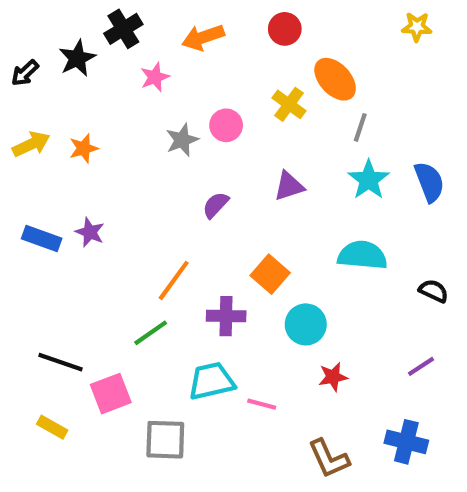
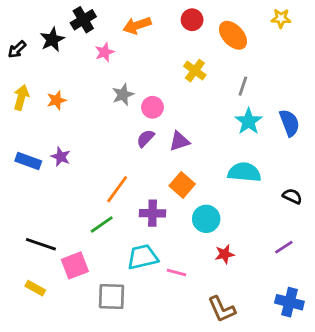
orange ellipse: (335, 79) -> (233, 35), moved
pink circle: (226, 125) -> (153, 107), moved
yellow arrow: (31, 144) -> (21, 97), turned -50
purple triangle: (289, 186) -> (179, 141), moved
blue cross: (406, 442) -> (289, 302), moved

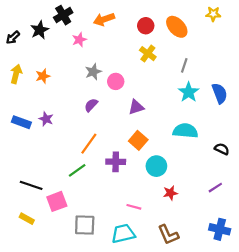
red circle: (192, 20) -> (146, 26), moved
purple semicircle: (145, 138) -> (91, 105), moved
cyan trapezoid: (143, 257) -> (123, 234), moved

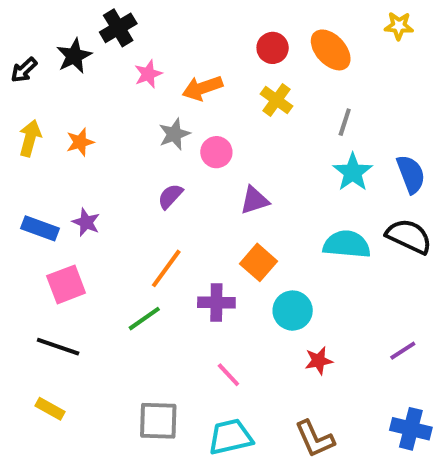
orange arrow: (104, 19) -> (202, 88), moved
black semicircle: (222, 149) -> (409, 236), moved, size x1.6
pink square: (57, 201) -> (66, 284), moved
pink line: (134, 207) -> (228, 375), moved, turned 32

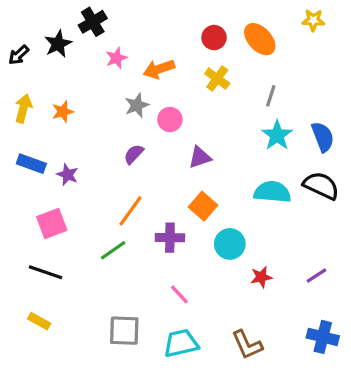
blue rectangle: (40, 228) -> (31, 164), moved
red star: (319, 361) -> (261, 277), moved

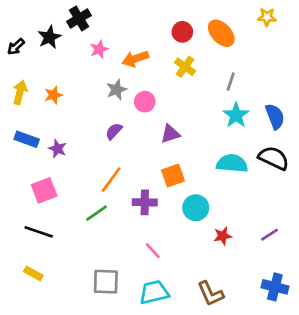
orange square: (203, 206) -> (173, 176), turned 30

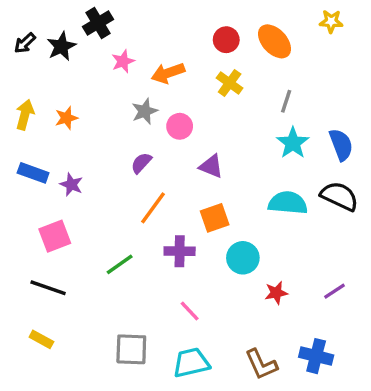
black arrow: (16, 47) -> (25, 43), moved
purple triangle: (170, 134) -> (211, 166), turned 40
orange line: (111, 180) -> (153, 208), moved
blue cross: (275, 287) -> (316, 356), moved

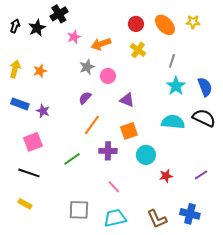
yellow star: (331, 21) -> (193, 22), moved
black arrow: (25, 43) -> (15, 26), turned 152

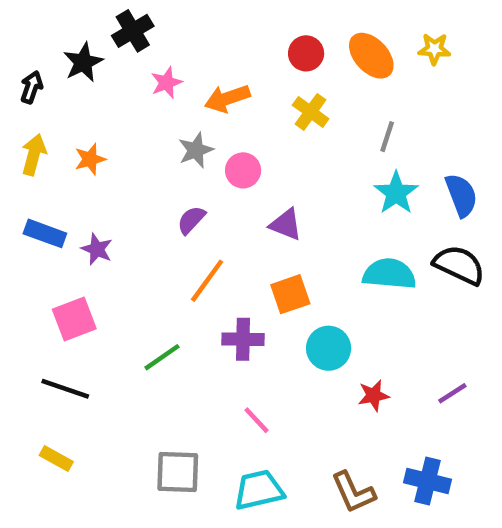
black arrow: (15, 26) -> (31, 87), moved

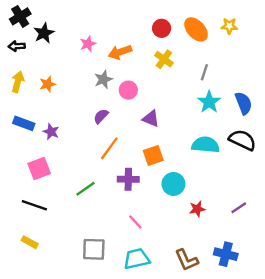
black cross: (133, 31) -> (20, 16), moved
black arrow: (31, 87) -> (17, 46), turned -112

